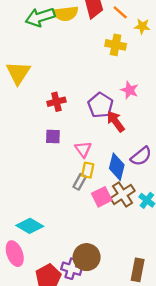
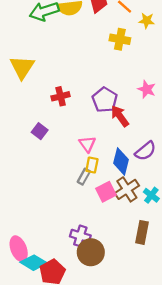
pink star: (129, 90) -> (147, 89), moved
purple square: (53, 136) -> (40, 131), moved, turned 35
cyan diamond: (30, 226) -> (34, 263), moved
purple cross: (72, 269) -> (80, 236), moved
brown rectangle: (138, 270) -> (142, 232), moved

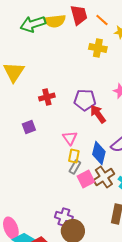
purple pentagon: (105, 100) -> (85, 100), turned -30
purple square: (40, 131) -> (29, 127), turned 32
gray rectangle: (84, 177) -> (75, 167), moved

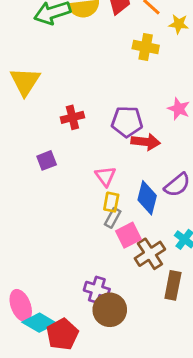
red arrow: (98, 114) -> (146, 142), turned 132
brown cross: (104, 177) -> (150, 254), moved

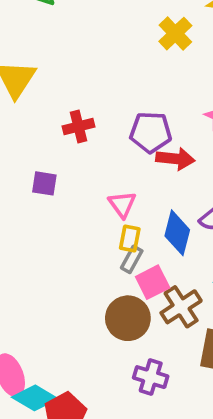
yellow cross: (146, 47) -> (175, 34), turned 35
purple square: (47, 160) -> (44, 183), turned 30
purple cross: (97, 290) -> (151, 377), moved
brown circle: (110, 310) -> (128, 318), moved

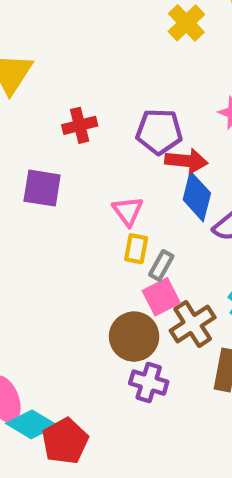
purple square: (44, 183) -> (42, 188), size x1.4
blue diamond: (177, 233) -> (197, 196), moved
gray rectangle: (132, 259) -> (161, 265), moved
purple cross: (151, 377) -> (149, 383), moved

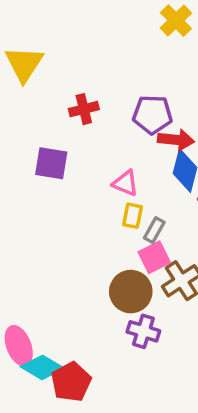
pink triangle: (128, 211) -> (125, 183), turned -32

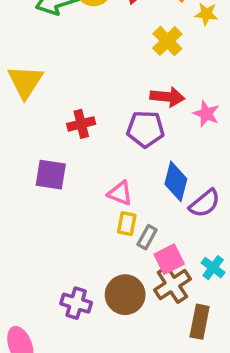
red arrow: (176, 140) -> (167, 97), moved
pink square: (154, 257) -> (169, 259), moved
purple cross: (143, 331) -> (76, 303), moved

